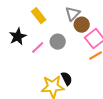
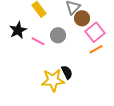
pink line: (38, 48) -> (38, 41), turned 72

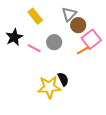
orange line: (96, 49) -> (83, 50), moved

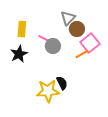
yellow rectangle: (35, 16) -> (22, 29), moved, turned 42
black star: (14, 37) -> (19, 54), moved
pink line: (34, 48) -> (45, 39), moved

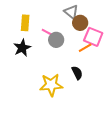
gray triangle: (68, 18) -> (71, 12), turned -35
pink square: (90, 43) -> (93, 37), turned -30
black semicircle: (62, 83) -> (77, 73), moved

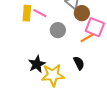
pink line: (48, 33) -> (40, 13), moved
black star: (22, 48) -> (37, 64), moved

